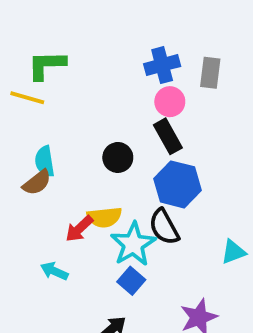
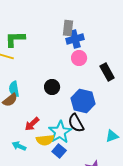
gray rectangle: (210, 73) -> (68, 28), moved
black rectangle: (168, 136) -> (107, 72), moved
yellow semicircle: (104, 217) -> (45, 140), moved

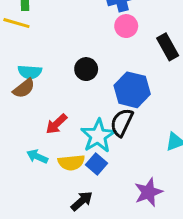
cyan semicircle: (14, 89) -> (30, 72), turned -77
black semicircle: (76, 123) -> (122, 122), turned 54
yellow semicircle: (45, 140) -> (71, 162), moved

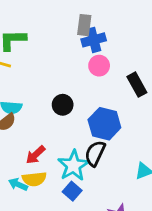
yellow semicircle: (71, 162) -> (34, 179), moved

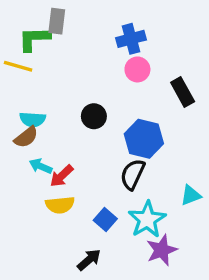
gray rectangle: (84, 25) -> (57, 21), moved
cyan star: (73, 166) -> (147, 219), moved
cyan arrow: (18, 184) -> (41, 166), moved

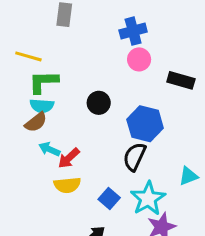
green L-shape: (34, 39) -> (43, 82), moved
black rectangle: (183, 92) -> (181, 80), turned -45

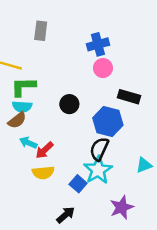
black rectangle: (181, 80) -> (129, 97), moved
cyan star: (148, 199) -> (98, 170), moved

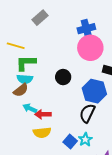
gray rectangle: (41, 31) -> (40, 18), turned 42
pink circle: (103, 68) -> (90, 48), size x1.6
red arrow: (44, 150) -> (43, 114), turned 42
cyan star: (98, 170) -> (85, 140), moved, size x0.6

